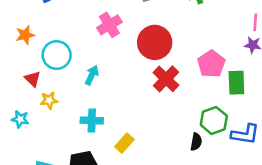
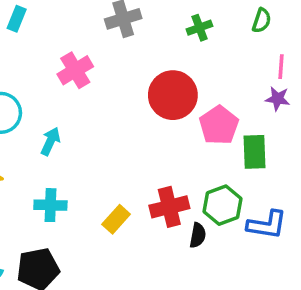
red circle: (155, 42) -> (173, 95), moved
red cross: (166, 79) -> (169, 207), moved, turned 32
yellow rectangle: (124, 143) -> (116, 219), moved

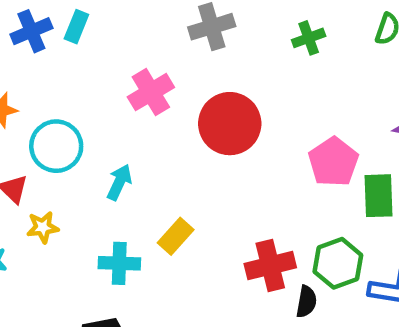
red circle: (173, 95) -> (230, 124), moved
yellow rectangle: (116, 219) -> (176, 236), moved

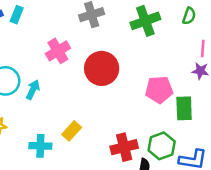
green cross: (309, 38) -> (145, 21), size x1.6
pink pentagon: (333, 162) -> (159, 90), turned 30
cyan arrow: (119, 182) -> (33, 90), moved

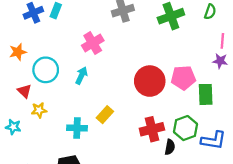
red circle: (102, 68) -> (150, 81), moved
cyan arrow: (33, 90) -> (81, 75), moved

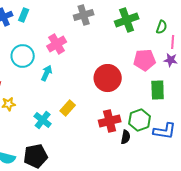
green semicircle: (210, 12) -> (162, 27), moved
cyan circle: (46, 70) -> (23, 56), moved
pink pentagon: (183, 78) -> (145, 60), moved
cyan cross: (77, 128) -> (43, 120), turned 36

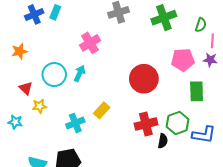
cyan circle: (23, 56) -> (54, 75), moved
cyan cross: (43, 120) -> (75, 123), turned 30

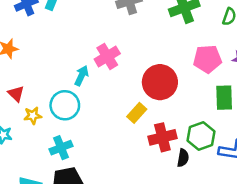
pink cross: (90, 43) -> (107, 56), moved
cyan circle: (54, 75) -> (65, 105), moved
yellow rectangle: (102, 110) -> (137, 113), moved
cyan cross: (75, 123) -> (61, 148), moved

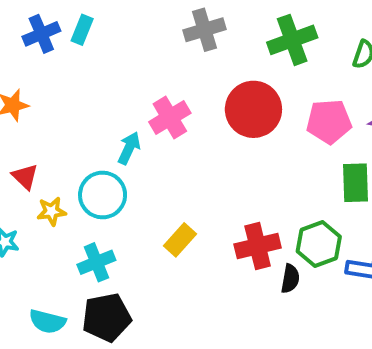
red circle: (160, 82) -> (253, 109), moved
yellow rectangle: (137, 113) -> (180, 240), moved

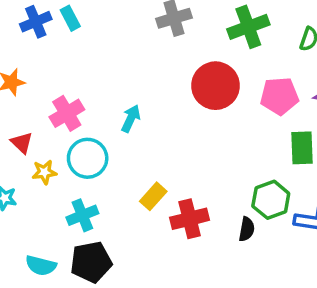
cyan rectangle: (82, 30) -> (70, 18), turned -50
pink cross: (170, 117) -> (67, 113), moved
cyan arrow: (129, 148) -> (131, 118), moved
red cross: (258, 246) -> (190, 219), moved

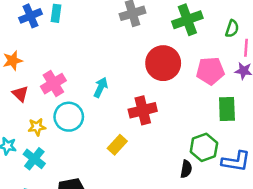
cyan rectangle: (70, 18) -> (56, 13), turned 36
red triangle: (22, 143) -> (20, 94), moved
cyan cross: (82, 215) -> (34, 159), moved, turned -30
red cross: (190, 219) -> (143, 110), moved

